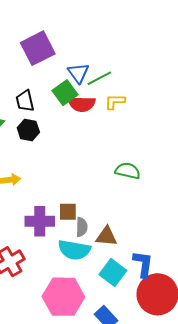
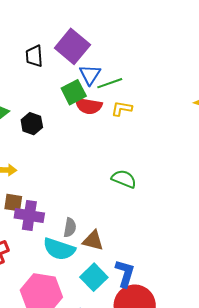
purple square: (38, 48) -> (72, 46), moved, turned -32
black trapezoid: (25, 101) -> (34, 56), moved
brown square: (68, 212) -> (13, 203), moved

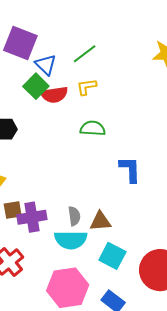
green line: (110, 83) -> (85, 54), moved
green semicircle: (124, 179) -> (93, 128), moved
blue L-shape: (125, 273) -> (130, 169), moved

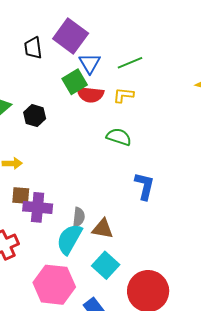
cyan semicircle: (71, 240) -> (69, 239), turned 104

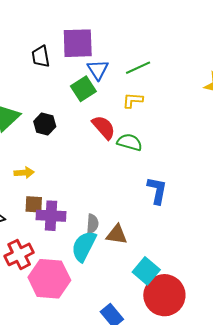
purple square: (71, 36) -> (78, 43), turned -36
red semicircle: (90, 95) -> (104, 127), moved, turned -136
cyan square: (106, 265) -> (146, 271), moved
pink hexagon: (54, 285) -> (49, 279), moved

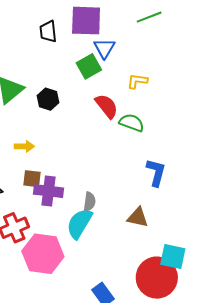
green line: (138, 68) -> (149, 17), moved
brown triangle: (117, 235) -> (138, 217), moved
cyan square: (146, 271) -> (173, 257), moved, turned -32

